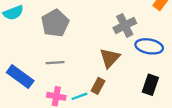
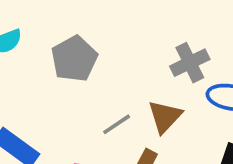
gray line: (55, 63) -> (117, 124), moved, turned -30

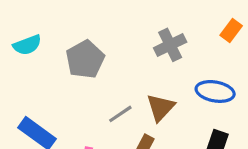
gray cross: (190, 63) -> (170, 45), moved

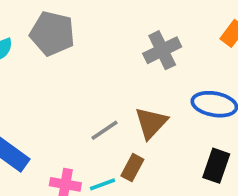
gray pentagon: (85, 59) -> (52, 33), moved, turned -30

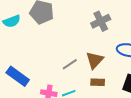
brown rectangle: (132, 168) -> (98, 82), moved, turned 64

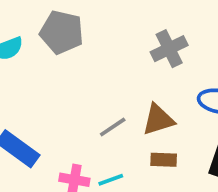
brown triangle: (95, 60) -> (158, 120), turned 30

